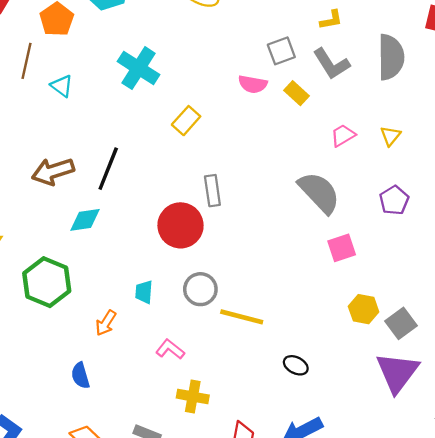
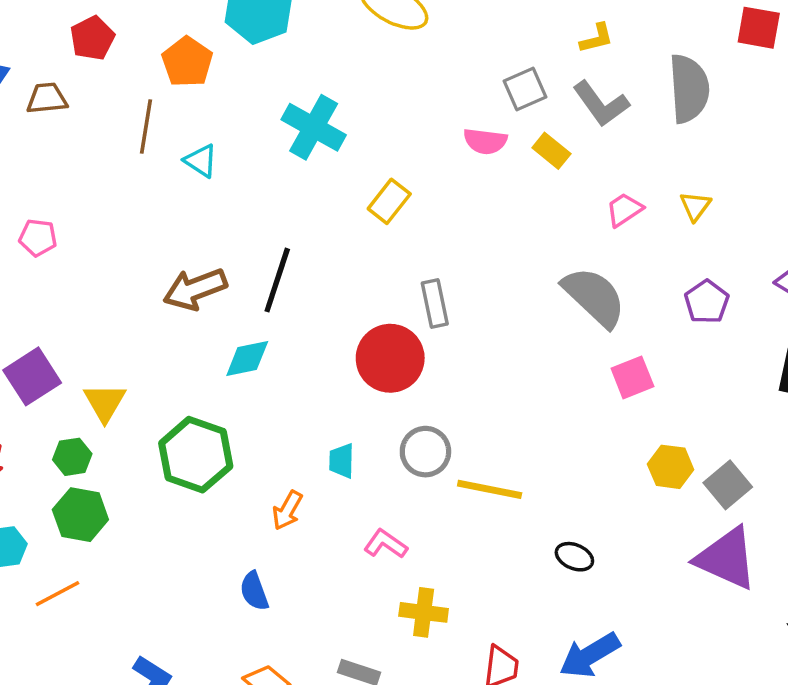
purple triangle: (397, 372) -> (726, 558), turned -39

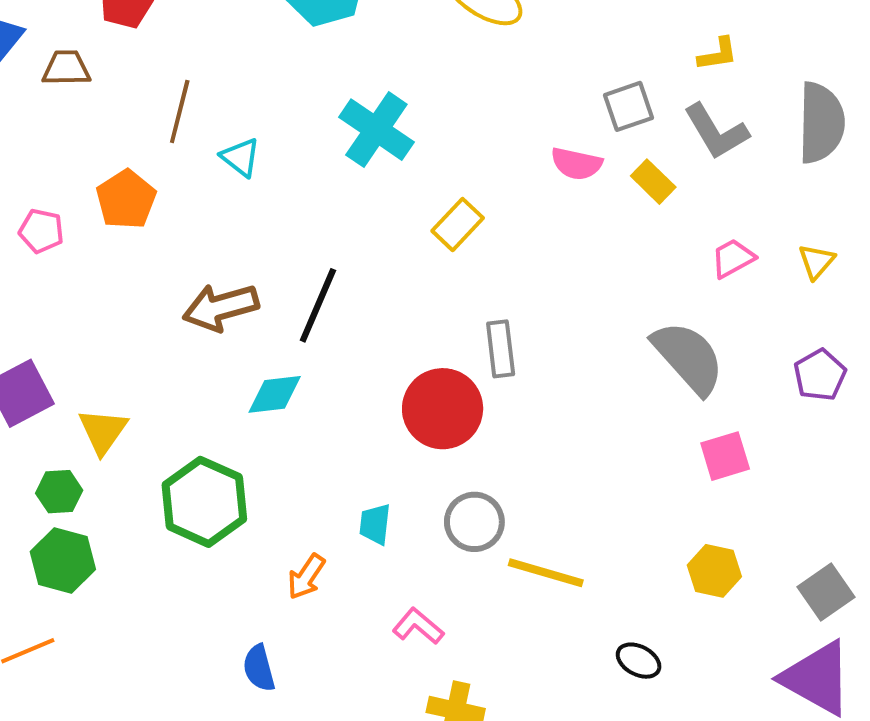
orange pentagon: (187, 62) -> (126, 199), moved
yellow hexagon: (671, 467) -> (714, 571), moved

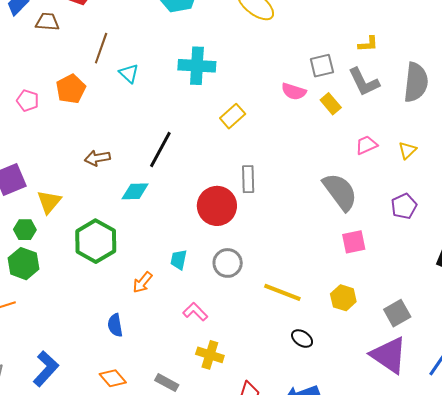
cyan cross: (376, 130) -> (197, 66), turned -36
brown arrow: (221, 307) -> (97, 158), moved, size x0.7
yellow line: (546, 573) -> (282, 292), moved

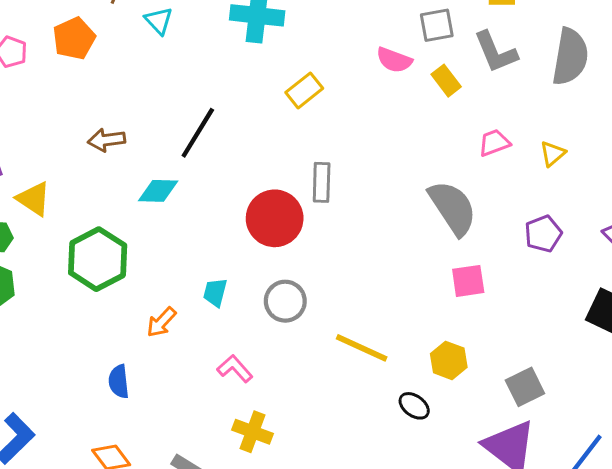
yellow triangle: (49, 202) -> (34, 199), turned -40
black ellipse: (302, 339) -> (414, 406), moved

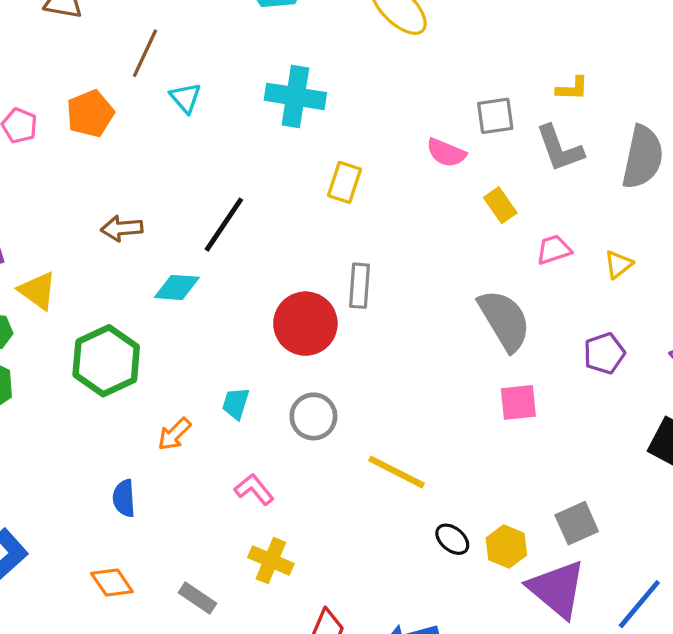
yellow rectangle: (446, 81) -> (500, 205), moved
yellow rectangle: (304, 90) -> (344, 182), turned -36
yellow hexagon: (449, 360) -> (506, 547), moved

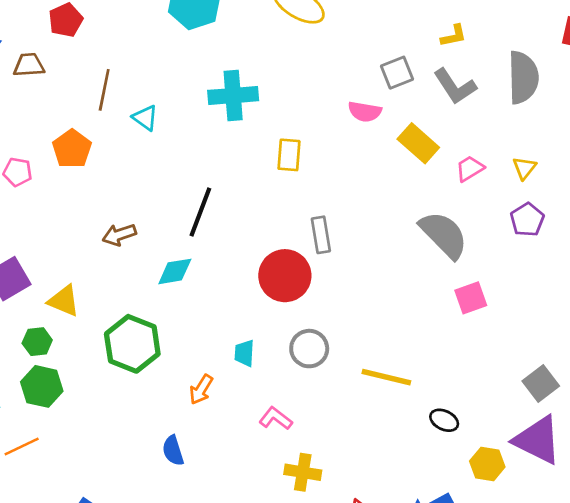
yellow rectangle: (500, 205) -> (418, 143), size x1.4
purple pentagon: (604, 353) -> (527, 220), moved
yellow hexagon: (506, 547) -> (487, 464), moved

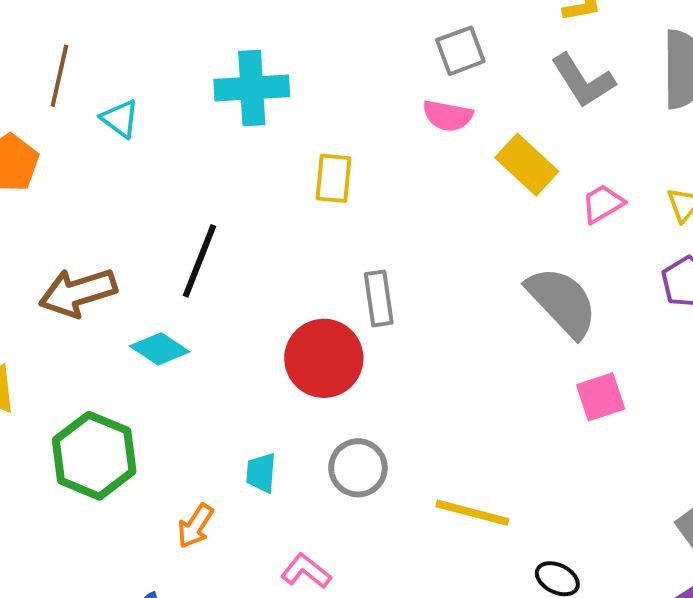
gray square: (397, 73) -> (460, 51), moved
brown arrow: (119, 235) -> (78, 292), size x1.5
cyan diamond: (175, 271) -> (160, 349), turned 42

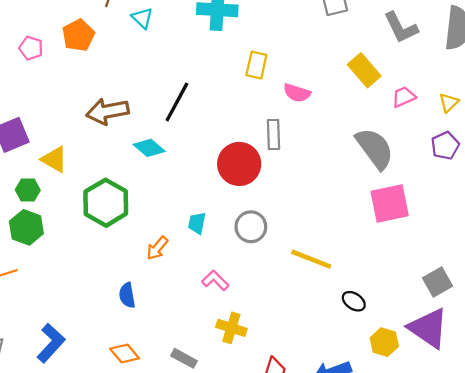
pink semicircle: (448, 116) -> (297, 93), moved
pink square: (601, 397) -> (390, 204), size x1.5

